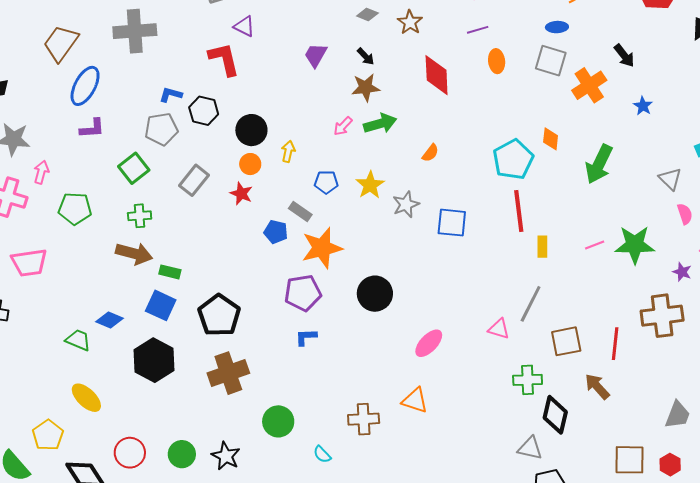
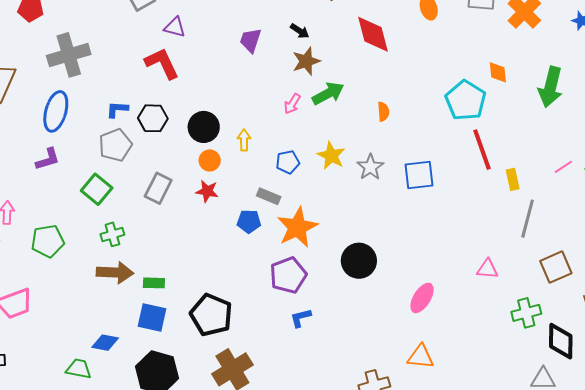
blue ellipse: (85, 86) -> (56, 111), moved
orange semicircle: (430, 153) -> (383, 112), turned -30
gray line: (531, 304) -> (528, 219), moved

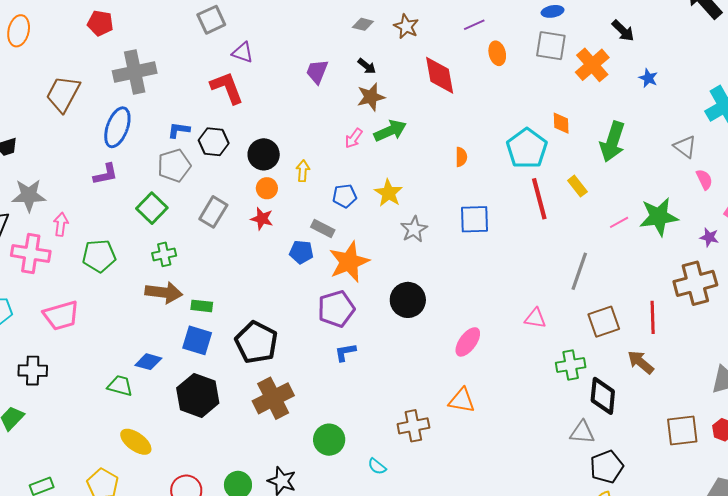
orange semicircle: (383, 112) -> (461, 157), moved
gray star: (370, 167) -> (414, 229), moved
yellow rectangle: (513, 179) -> (577, 186), moved, turned -30

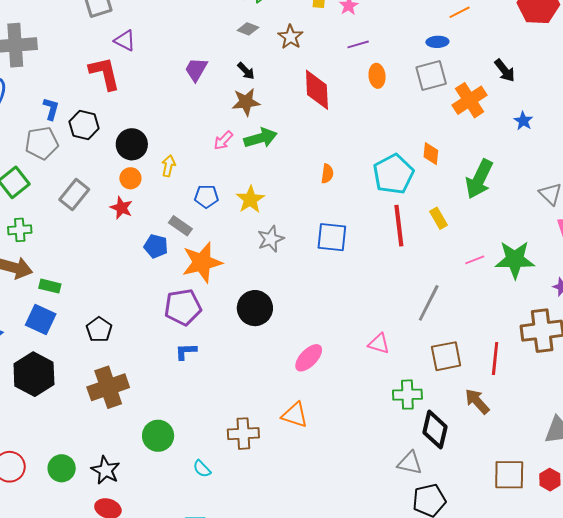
gray square: (551, 46) -> (431, 75), turned -32
blue L-shape: (179, 130) -> (51, 109), turned 90
black pentagon: (256, 342) -> (99, 329), size x0.6

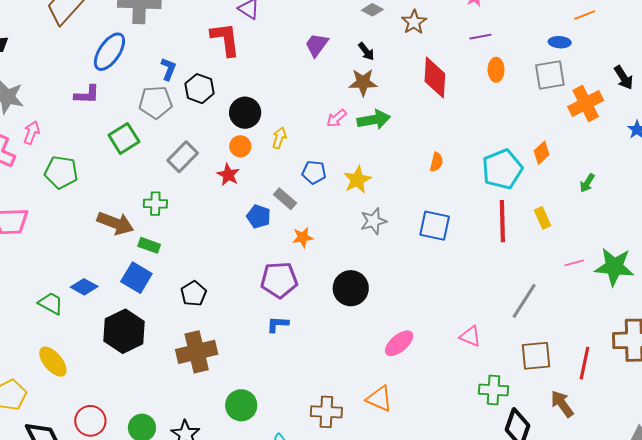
orange diamond: (431, 154) -> (542, 153), turned 35
green arrow: (479, 179) -> (587, 183), size x0.5
green cross: (20, 230) -> (155, 204), moved
orange star: (202, 262) -> (303, 237), size x0.5

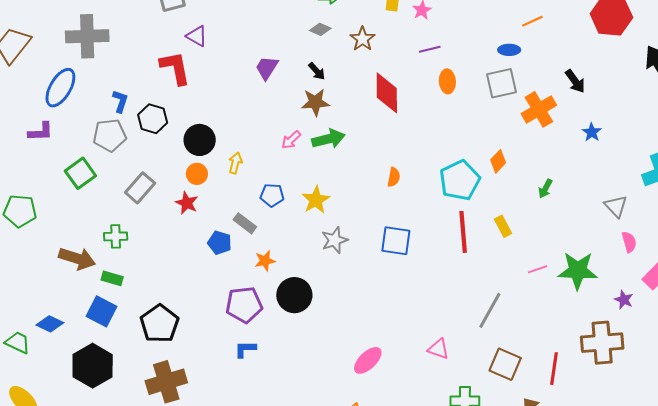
black circle: (351, 288) -> (294, 295), moved
black pentagon: (194, 294) -> (160, 324), size x1.5
brown square: (536, 356) -> (505, 364), turned 32

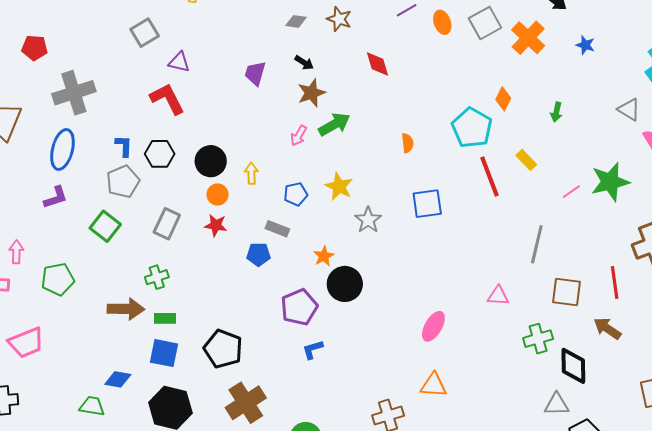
orange ellipse: (447, 81) -> (442, 22), moved
red diamond: (387, 93) -> (377, 64), size x0.7
orange star: (265, 261) -> (324, 256), moved

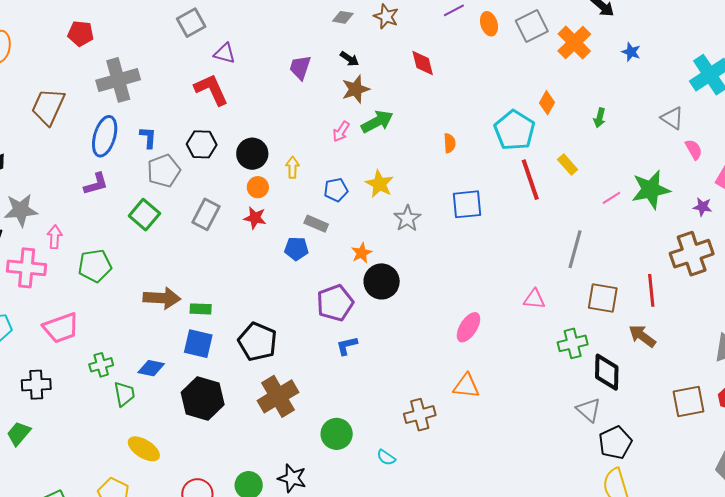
blue L-shape: (124, 146) -> (148, 137), moved
green cross: (157, 277) -> (101, 365), moved
gray triangle: (557, 404) -> (589, 410), turned 40
green trapezoid: (92, 406) -> (124, 394), turned 68

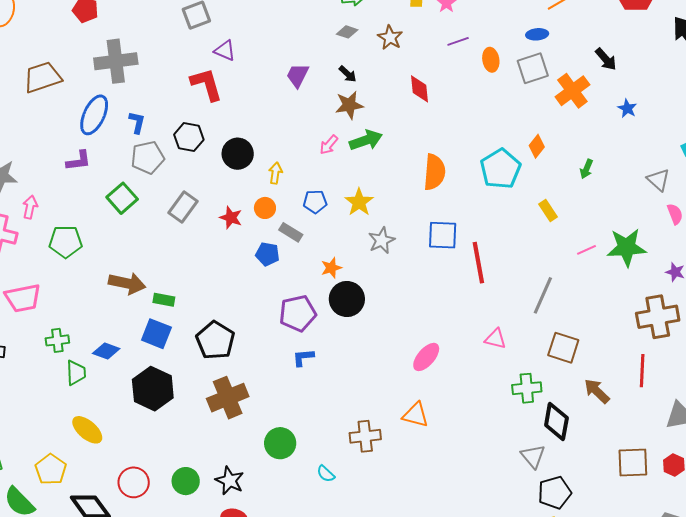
brown trapezoid: (48, 107) -> (43, 77), turned 39
orange semicircle: (450, 143) -> (434, 172), size x1.8
red line: (530, 180) -> (478, 263), moved
orange circle: (258, 187) -> (265, 208), moved
red line: (651, 290) -> (642, 371), moved

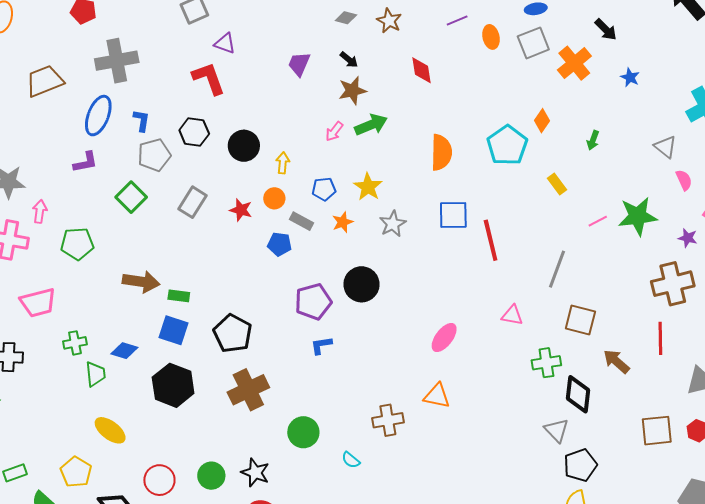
orange star: (331, 268) -> (343, 222), moved

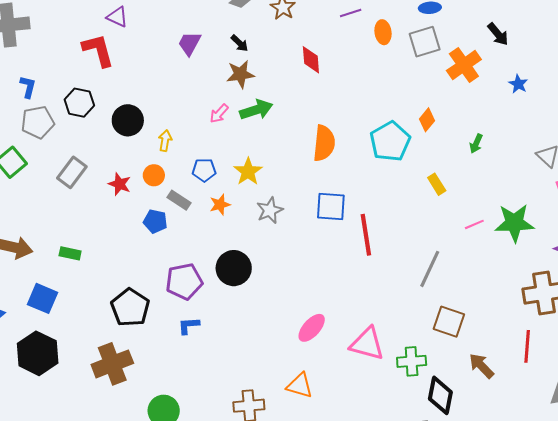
green rectangle: (179, 296) -> (70, 253), moved
pink triangle: (512, 315) -> (367, 344), moved, size x1.6
black pentagon: (233, 333) -> (130, 308), moved

